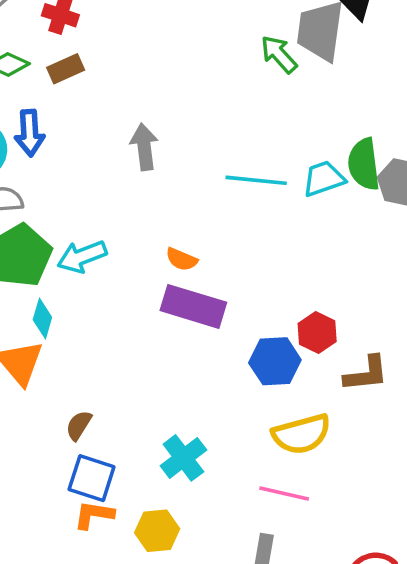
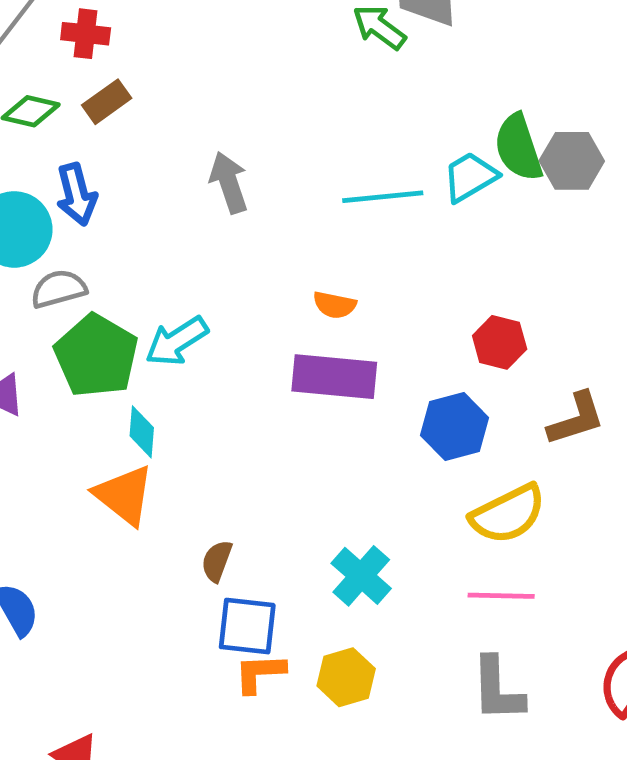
orange semicircle: (182, 259) -> (335, 305), moved
red hexagon: (317, 332) -> (500, 342), moved

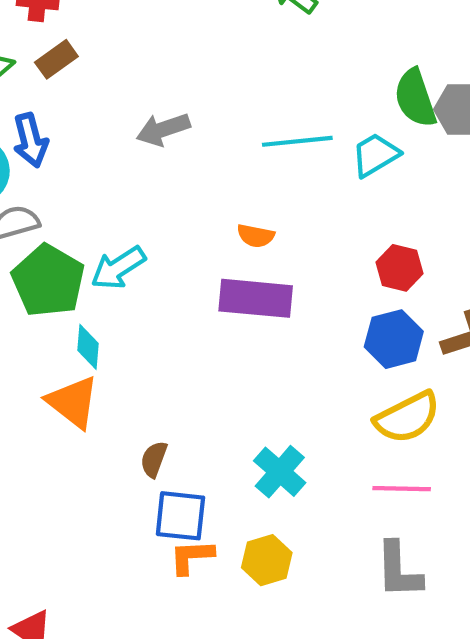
cyan trapezoid: (470, 177) -> (375, 155), moved
gray arrow: (229, 182) -> (163, 129), turned -90
blue hexagon: (455, 427) -> (394, 339), moved

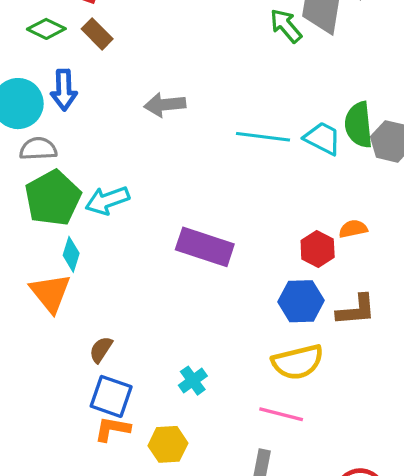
brown rectangle: (56, 59) -> (97, 34), turned 68
cyan trapezoid: (375, 155) -> (323, 138), moved, turned 45
orange semicircle: (256, 236) -> (353, 229), moved, turned 144
cyan cross: (280, 472) -> (193, 381), size x0.7

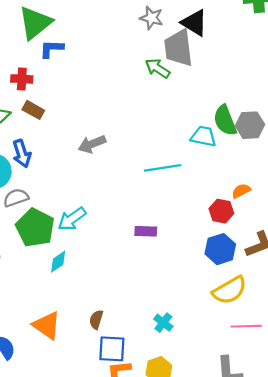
cyan line: (263, 137) -> (163, 168), moved
purple rectangle: (205, 247) -> (146, 231), size x0.6
cyan diamond: (71, 254) -> (58, 262), turned 55
orange triangle: (50, 293) -> (47, 325), moved
pink line: (281, 414) -> (246, 326), moved

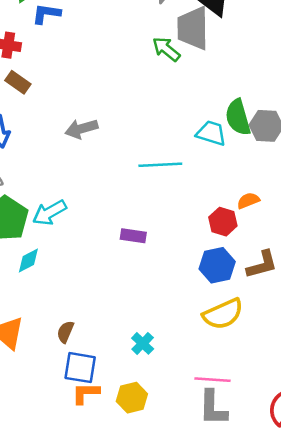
pink line: (246, 326) -> (213, 380), moved

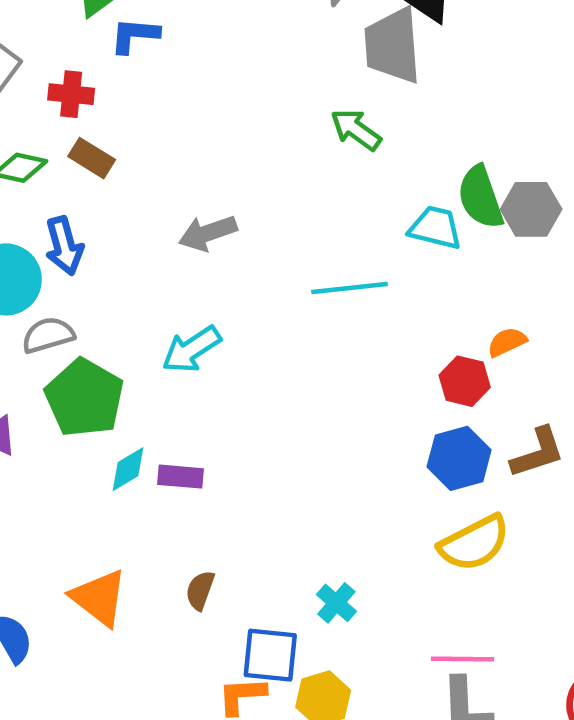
green arrow: (166, 49) -> (356, 130), moved
cyan arrow: (49, 213) -> (191, 349), moved
purple rectangle: (133, 236) -> (180, 477), moved
blue square: (80, 368) -> (270, 655), moved

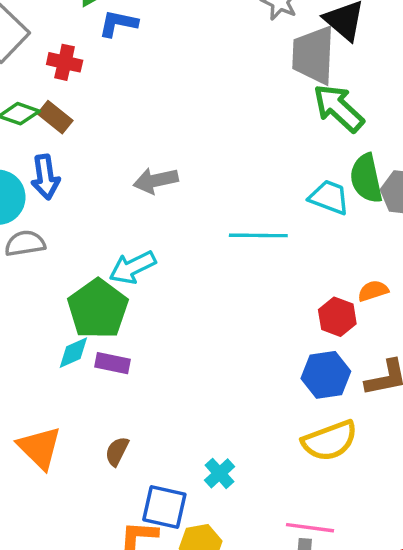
green arrow: (356, 130) -> (338, 108), moved, size x1.4
brown rectangle: (92, 158) -> (55, 117), moved
green pentagon: (84, 398) -> (98, 309), moved

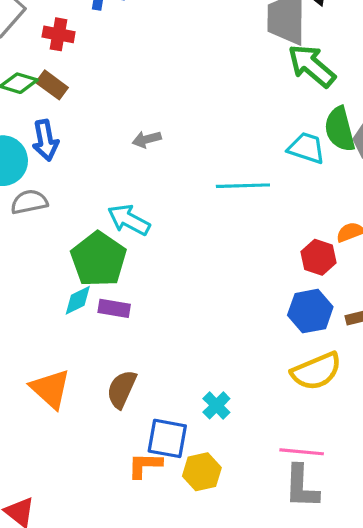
gray arrow: (156, 181) -> (147, 139), size x0.7
cyan arrow: (133, 267) -> (129, 220), turned 57
brown semicircle: (117, 451) -> (122, 389), size x1.4

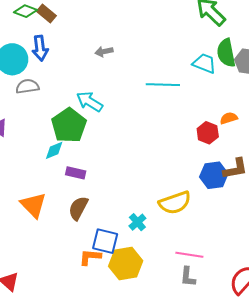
purple rectangle: (114, 308) -> (76, 173), moved
blue hexagon: (310, 311) -> (214, 175), moved
yellow semicircle: (316, 371) -> (175, 203), moved
yellow hexagon: (202, 472) -> (126, 263), size x1.4
gray L-shape: (301, 487) -> (188, 277), size x0.7

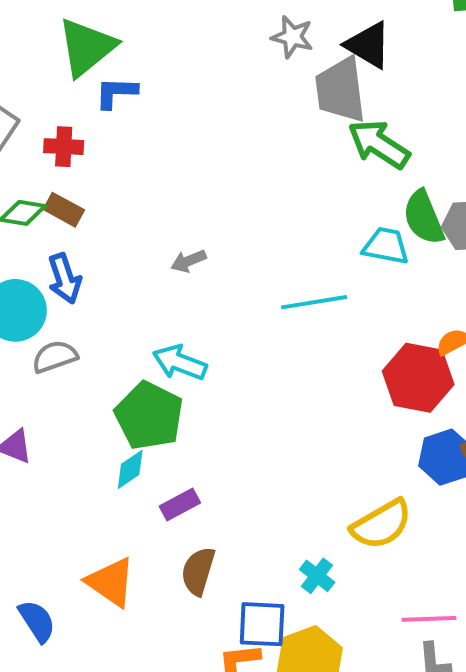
red hexagon: (208, 133) -> (418, 378), size x1.6
purple rectangle: (76, 173) -> (180, 504), turned -30

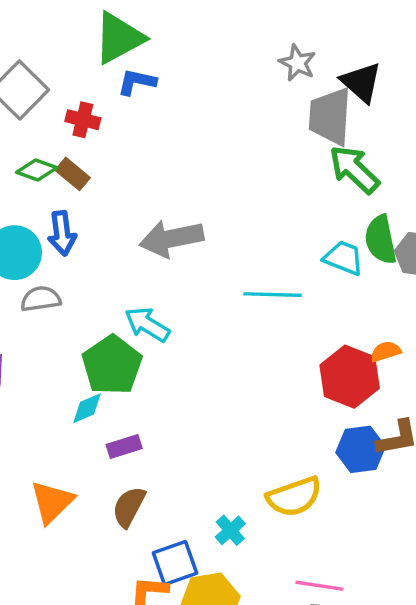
gray arrow: (189, 261) -> (171, 238), size x2.0
orange triangle: (111, 582) -> (52, 502), turned 30
blue square: (262, 624) -> (175, 563), turned -33

